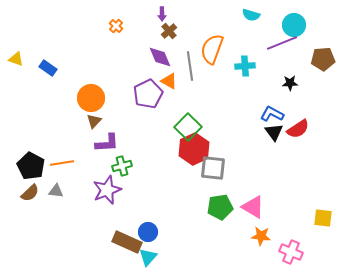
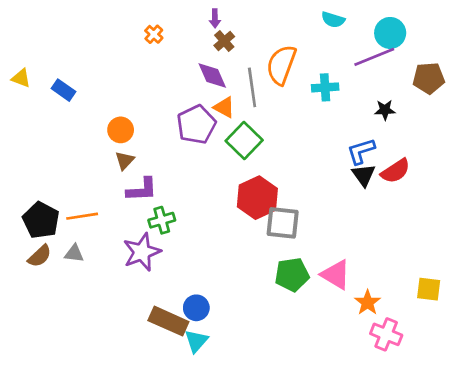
orange circle: (91, 98) -> (121, 130), size x0.7
blue L-shape: (272, 114) -> (361, 151), turned -45
green square: (188, 127) -> (244, 141), moved
orange star: (261, 236) -> (368, 303), moved, turned 30

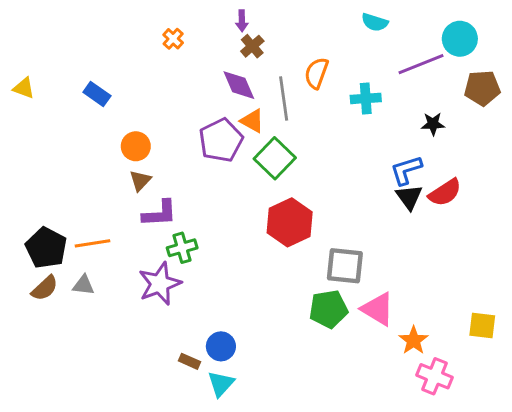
cyan circle: (390, 33) -> (460, 39), moved
orange semicircle: (281, 65) -> (316, 73), size x0.7
blue rectangle: (64, 90) -> (97, 94), moved
gray square: (283, 223) -> (345, 266), moved
brown rectangle: (168, 321) -> (190, 361), size x0.5

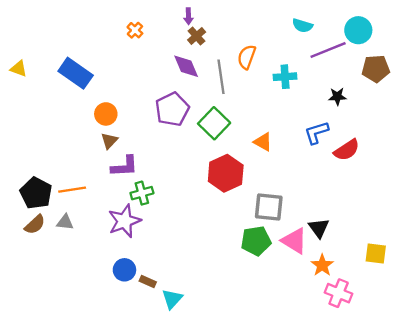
cyan semicircle: (375, 22) -> (302, 26), moved
blue rectangle: (97, 94) -> (76, 73), size x1.6
orange triangle: (252, 121) -> (263, 142), moved
black triangle: (409, 197) -> (319, 228), moved
blue circle: (221, 346) -> (124, 270), moved

